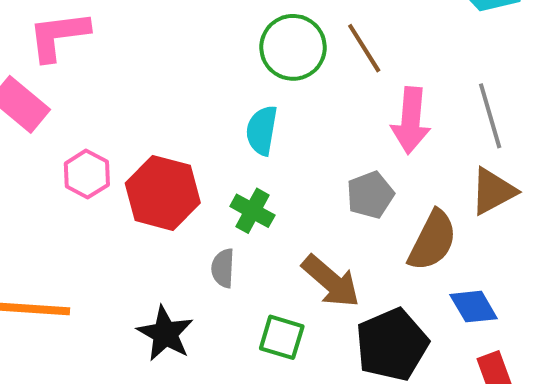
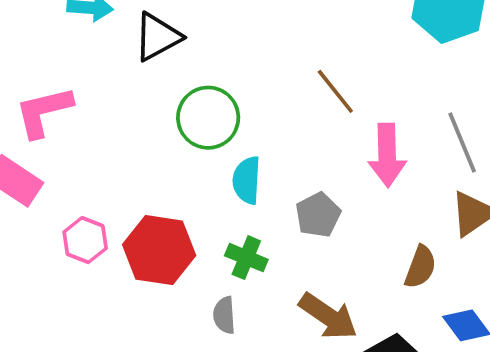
green circle: (293, 47) -> (208, 118), moved
gray pentagon: (370, 195) -> (318, 215), moved
brown semicircle: (432, 241) -> (420, 267), size x0.7

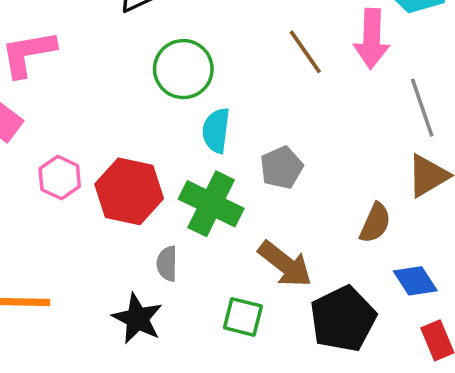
pink arrow: (387, 155) -> (372, 39), moved
green cross: (246, 258) -> (211, 204), size x1.6
gray semicircle: (224, 315) -> (167, 264), moved

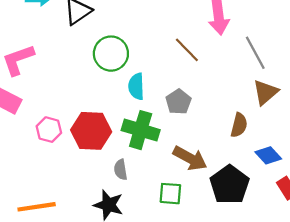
brown line: (305, 52) -> (187, 50), moved

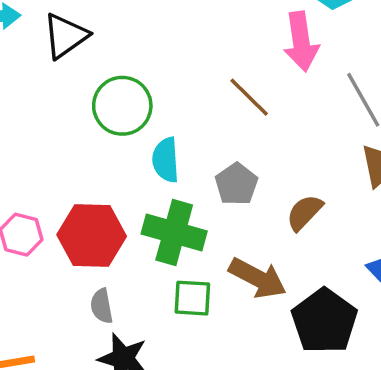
brown semicircle: (239, 125) -> (304, 212), moved, turned -150
gray semicircle: (121, 170) -> (102, 306), moved
green square: (170, 194) -> (192, 298), moved

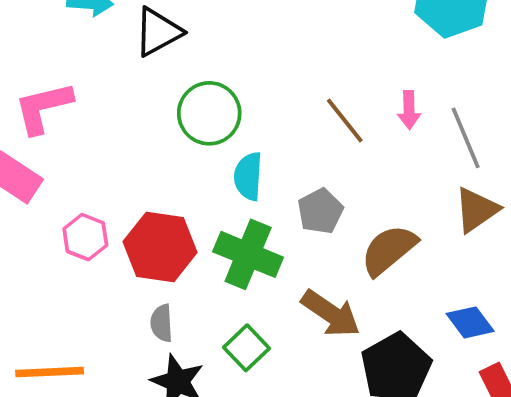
pink arrow: (301, 42) -> (409, 110), moved, size x0.6
brown semicircle: (304, 212) -> (389, 250), size x1.4
green square: (192, 298) -> (247, 348), moved, turned 36

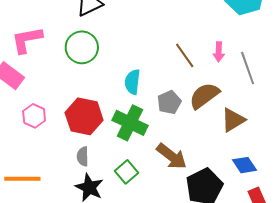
green circle: (209, 113) -> (82, 47), moved
brown triangle: (476, 210) -> (233, 120), moved
pink hexagon: (85, 237) -> (34, 116), moved
brown semicircle: (389, 250) -> (204, 96), moved

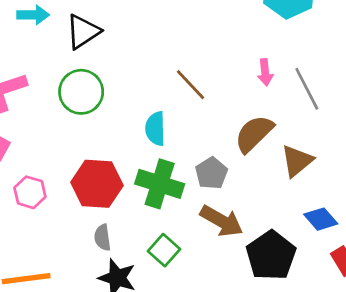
brown line: (185, 55) -> (191, 85), moved
gray pentagon: (169, 102) -> (211, 173), moved

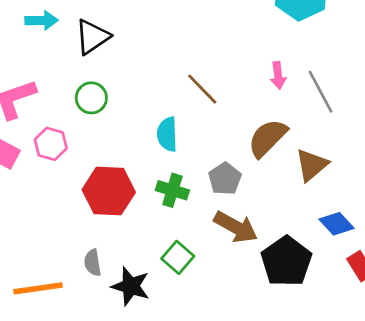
green circle: (81, 92) -> (91, 98), size x0.7
green cross: (160, 184) -> (172, 190), size x0.7
pink hexagon: (30, 192) -> (51, 144), moved
gray semicircle: (102, 238) -> (93, 263), moved

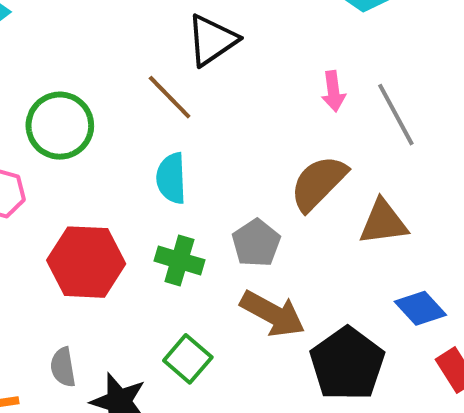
black triangle: (92, 37) -> (212, 40), moved
brown line: (202, 89) -> (170, 97), moved
green circle: (91, 98) -> (60, 126), size x1.4
brown triangle: (312, 165) -> (383, 222), turned 33

